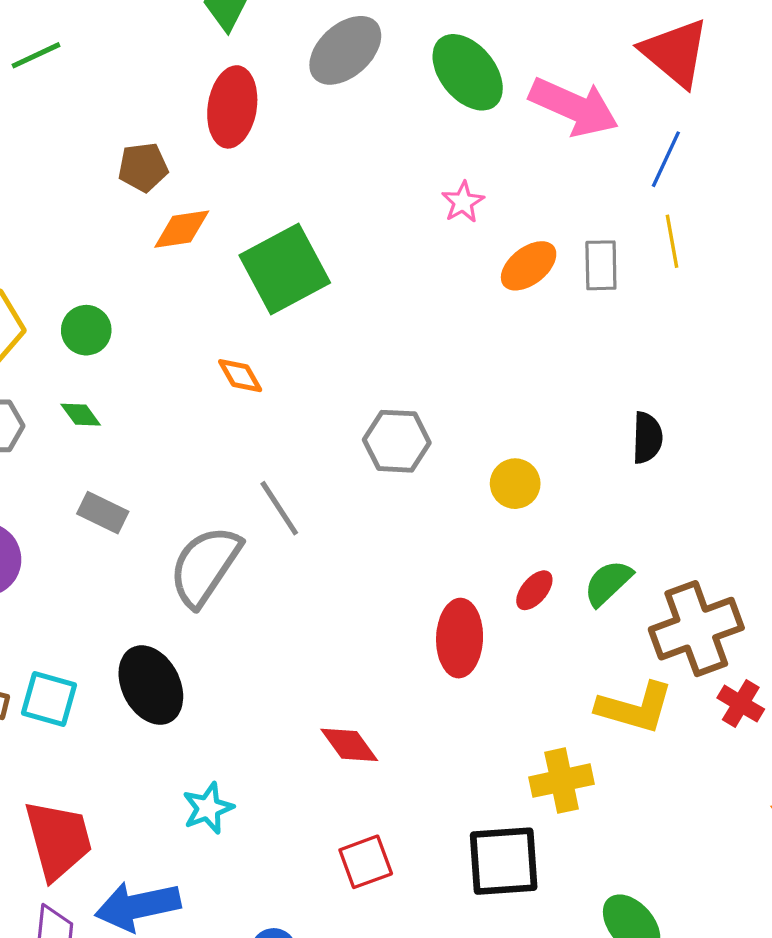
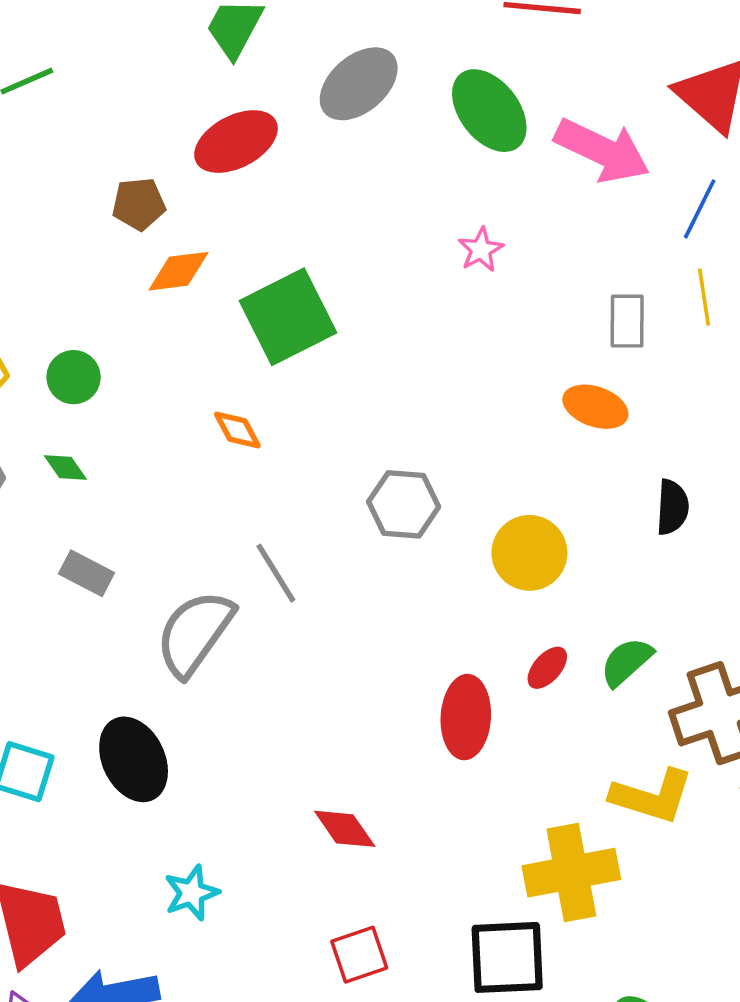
red ellipse: (232, 107) -> (236, 142), turned 52
orange ellipse: (529, 266) -> (595, 407), moved, turned 56
yellow circle: (515, 484) -> (529, 553), size x1.4
yellow cross: (562, 781) -> (571, 873), size x1.4

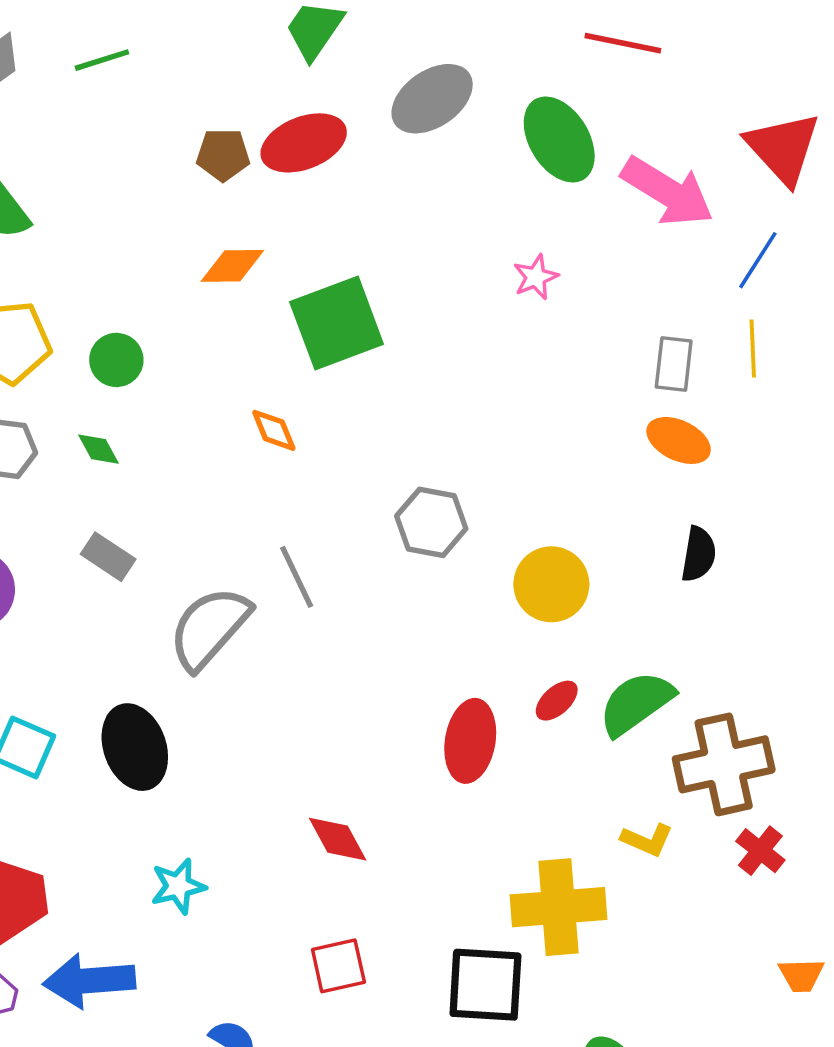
brown pentagon: (139, 204) -> (223, 155), moved
orange ellipse: (595, 407) -> (679, 440), moved
green semicircle: (626, 662) -> (636, 703), size x1.4
yellow L-shape: (652, 796) -> (647, 840), size x0.6

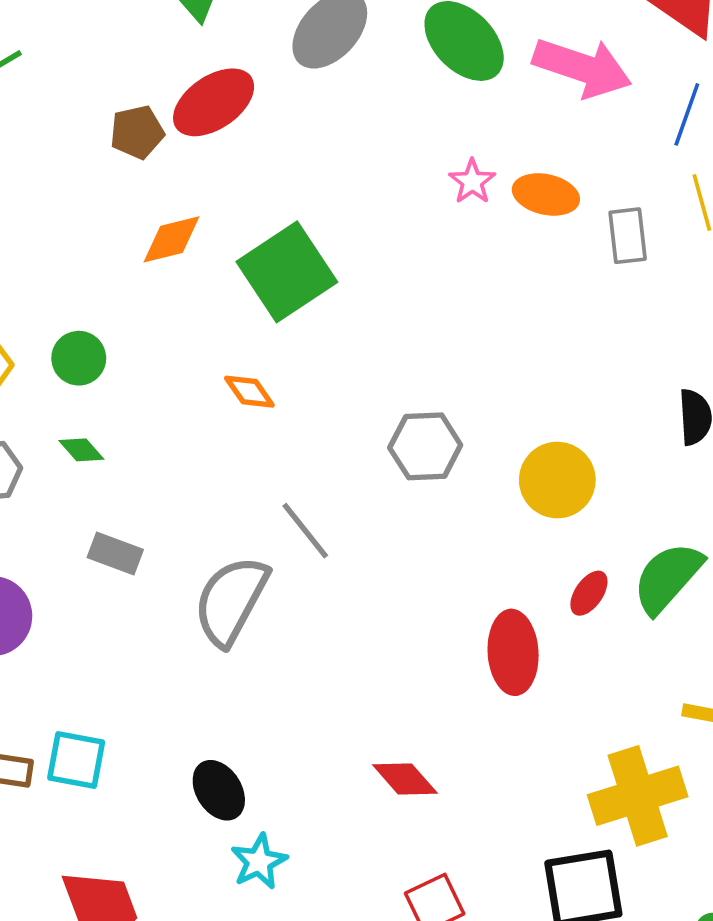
orange ellipse: (679, 440) -> (546, 194), moved
black ellipse: (135, 747) -> (219, 790), moved, size x0.7

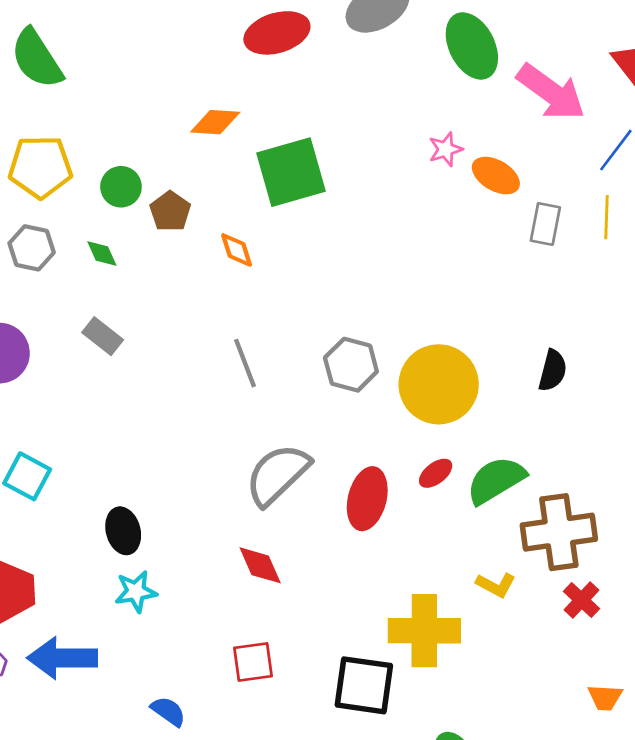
brown pentagon: (137, 132) -> (170, 211), moved, turned 30
gray hexagon: (425, 446) -> (351, 365), moved
yellow circle: (557, 480) -> (439, 384), size x1.4
gray semicircle: (231, 601) -> (277, 474), moved

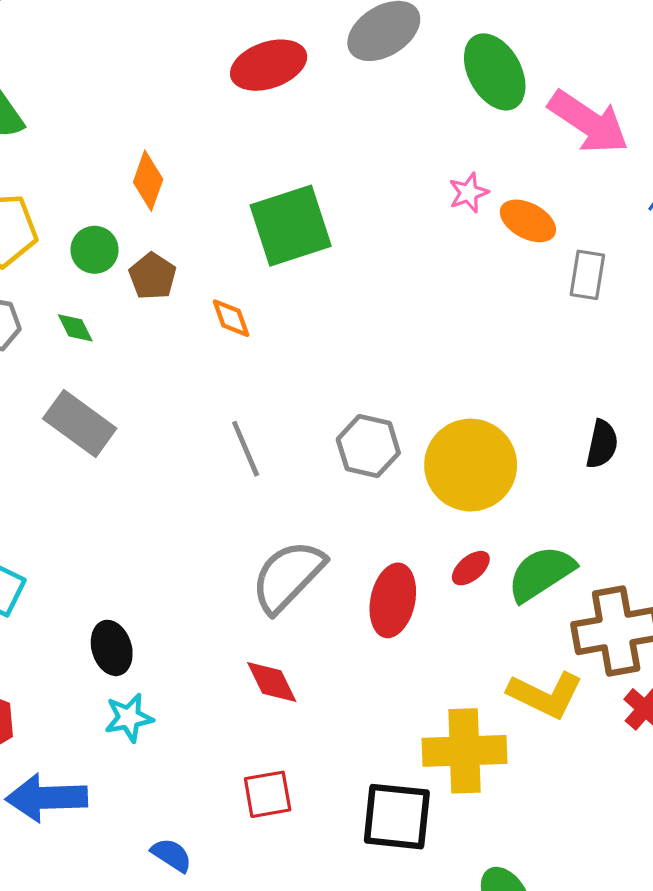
orange diamond: (215, 122) -> (148, 181), moved, turned -72
gray rectangle: (103, 336) -> (80, 423), size x1.5
yellow L-shape: (496, 585) -> (545, 695), size x1.6

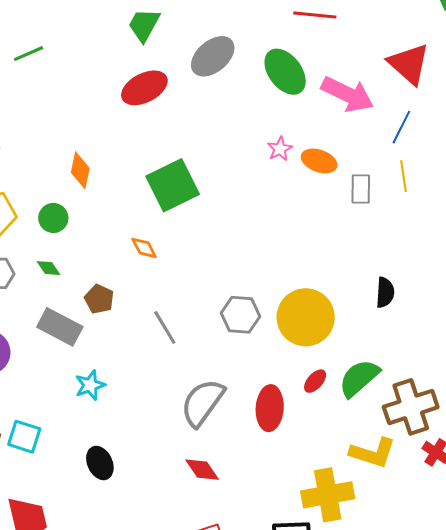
brown pentagon: (152, 276) -> (99, 299), moved
cyan star: (129, 718) -> (90, 385), moved

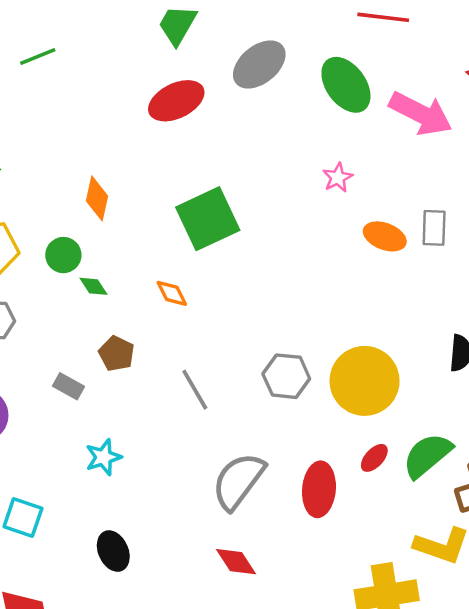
orange ellipse: (319, 161) -> (385, 236), moved
green diamond: (48, 268) -> (94, 286), moved
gray rectangle: (60, 327) -> (68, 386), size x0.6

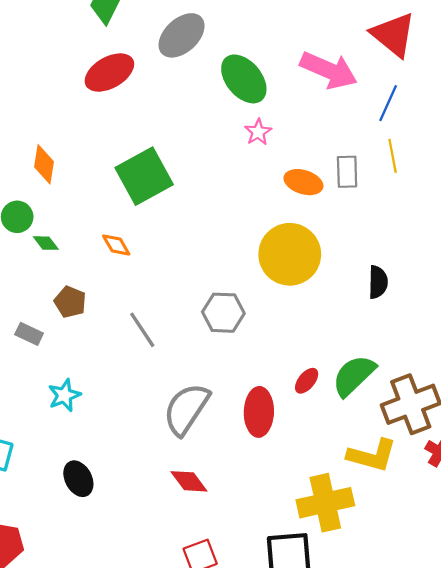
green ellipse: (346, 85) -> (244, 79), moved
yellow circle: (365, 381) -> (290, 254), moved

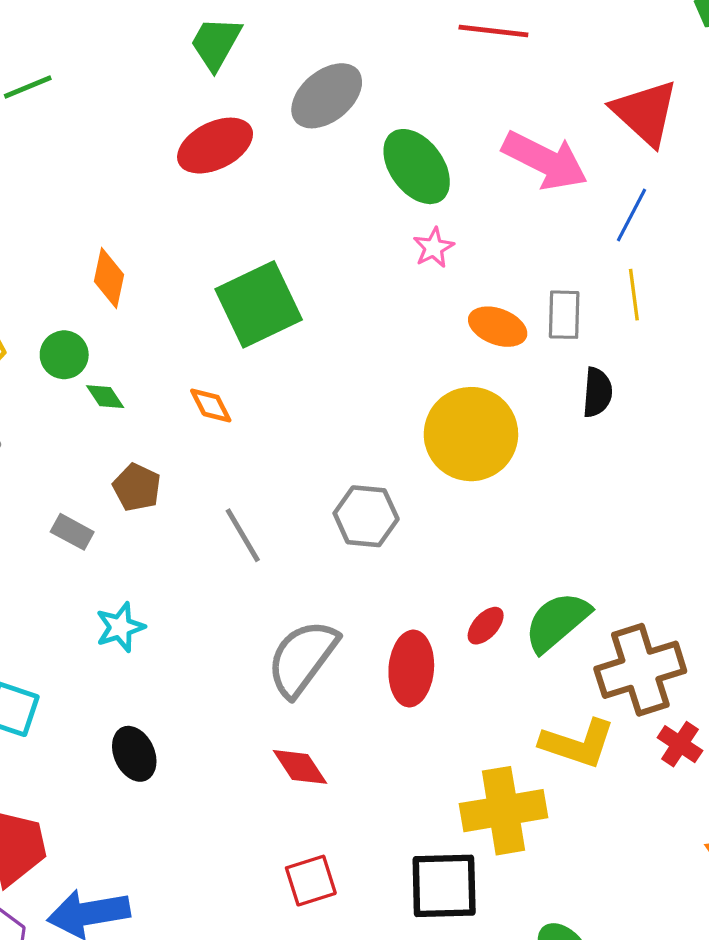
black semicircle: (378, 282) -> (597, 392), moved

